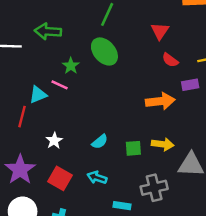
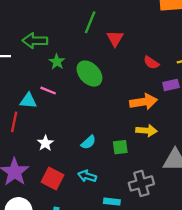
red triangle: (160, 31) -> (115, 38), moved
green ellipse: (104, 52) -> (89, 74), moved
green star: (71, 66) -> (57, 62), moved
cyan triangle: (38, 95) -> (28, 101), turned 30
yellow arrow: (163, 144) -> (146, 131), moved

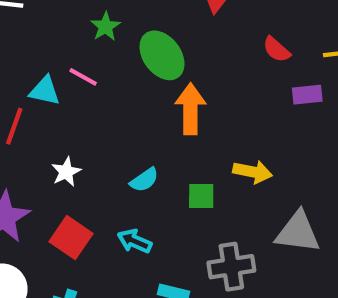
orange arrow: (144, 102) -> (190, 109), moved, turned -88

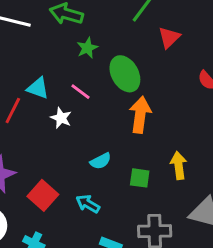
pink line: (83, 77) -> (81, 92), moved
white star: (66, 172) -> (61, 118), moved, turned -30
yellow arrow: (253, 172) -> (179, 165), turned -116

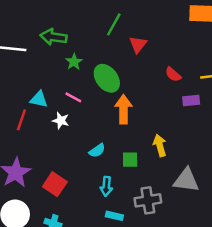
cyan arrow: (88, 204) -> (106, 186), moved, turned -108

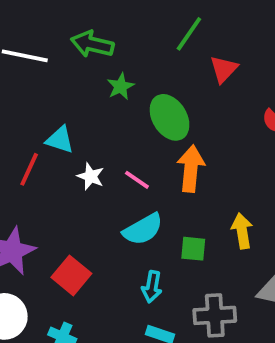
pink line: (73, 97) -> (137, 180), moved
cyan semicircle: (97, 151) -> (143, 229), size x1.5

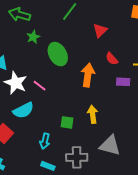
red triangle: (224, 69) -> (100, 30), moved
orange arrow: (191, 169) -> (88, 75), moved
white star: (91, 176) -> (16, 83), size x1.6
cyan semicircle: (143, 229) -> (23, 110), moved

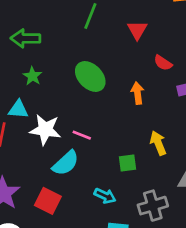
green star: (33, 37) -> (32, 76), moved
orange arrow: (88, 75) -> (137, 93), size x0.7
pink line: (40, 86) -> (82, 135), moved
cyan arrow: (45, 141) -> (105, 196), turned -63

